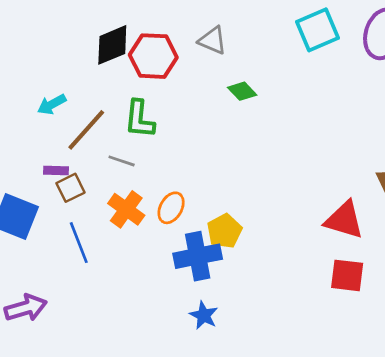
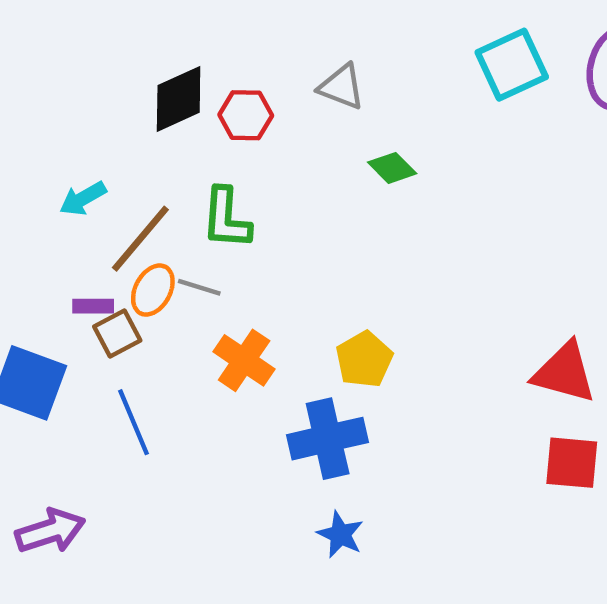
red hexagon: (153, 56) -> (246, 115), size x0.7
orange ellipse: (171, 208) -> (153, 290), moved
orange cross: (126, 209) -> (244, 360), moved
yellow pentagon: (224, 231) -> (364, 359), moved

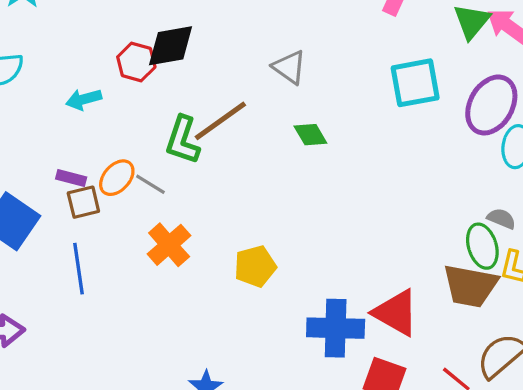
red hexagon: (246, 115) -> (136, 62), moved
brown line: (140, 239) -> (220, 121), moved
blue cross: (328, 439) -> (336, 328), moved

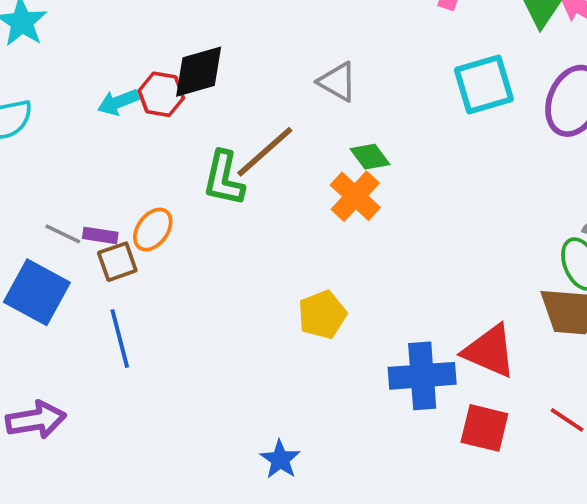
cyan arrow: (84, 99) -> (118, 102), moved
gray line: (150, 184) -> (63, 234), moved
orange cross: (169, 245) -> (355, 196), moved

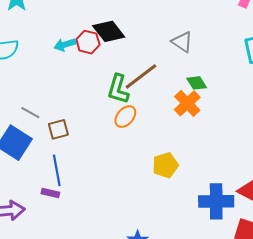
black diamond: (199, 72) -> (109, 31), turned 64
orange ellipse: (153, 229) -> (125, 117), moved
purple rectangle: (100, 235) -> (50, 193), moved

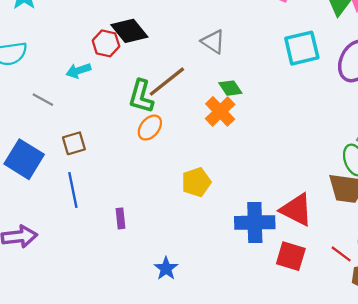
cyan arrow: (65, 45) -> (78, 71), moved
gray line: (30, 113) -> (43, 100), moved
purple rectangle: (50, 193) -> (121, 218), moved, turned 72

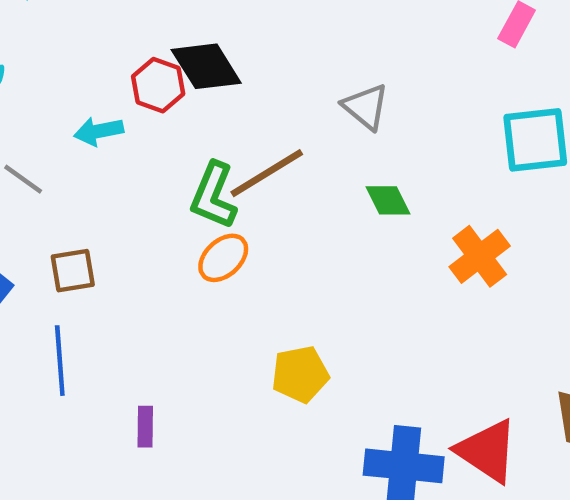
orange cross: (220, 111) -> (480, 256), moved

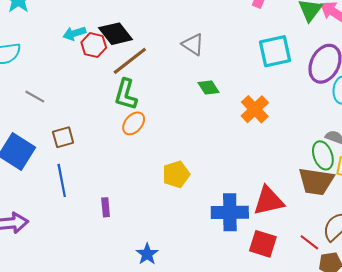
cyan arrow: (99, 131) -> (74, 33), moved
brown line: (267, 173) -> (130, 61), moved
red triangle: (487, 451) -> (269, 201), turned -40

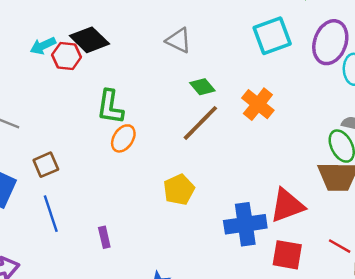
brown line: (130, 61) -> (200, 123), moved

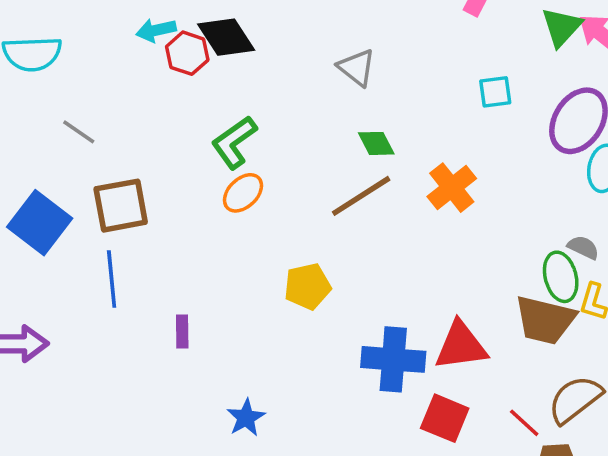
cyan square: (272, 36) -> (495, 92), size x0.6
green L-shape: (110, 107) -> (234, 142), turned 33
brown square: (46, 165) -> (121, 206), size x1.5

